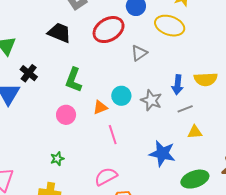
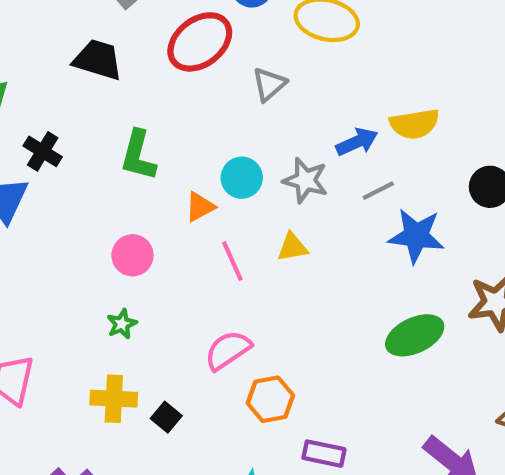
blue arrow: (178, 85) -> (357, 142), turned -114
pink circle: (66, 115) -> (132, 255), moved
yellow triangle: (195, 132) -> (292, 247), moved
blue star: (162, 153) -> (416, 236), moved

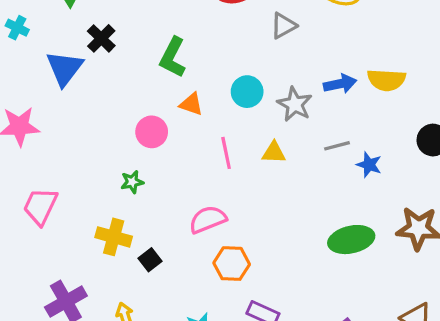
gray line: (378, 191) -> (337, 146), moved
orange triangle: (200, 207) -> (191, 104), moved, turned 35
blue star: (416, 236) -> (369, 165), size x0.6

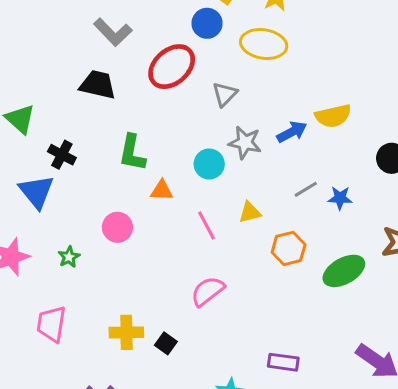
gray star: (295, 104) -> (245, 143), moved
pink circle: (152, 132) -> (117, 227), moved
green star: (132, 182) -> (69, 257), moved
orange hexagon: (232, 264) -> (289, 248), moved

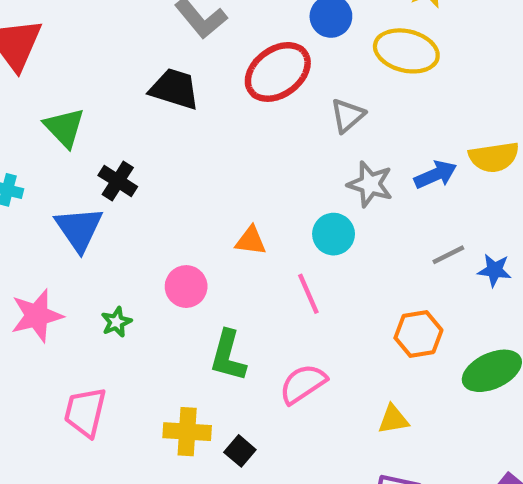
green L-shape: (132, 153) -> (228, 356), moved
cyan circle: (209, 164) -> (334, 234), moved
yellow triangle: (250, 212) -> (393, 419), moved

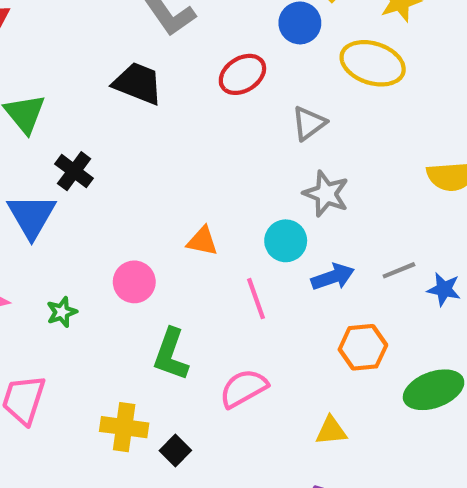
red ellipse: (278, 72) -> (242, 74), size x0.7
blue arrow: (436, 175) -> (333, 277), moved

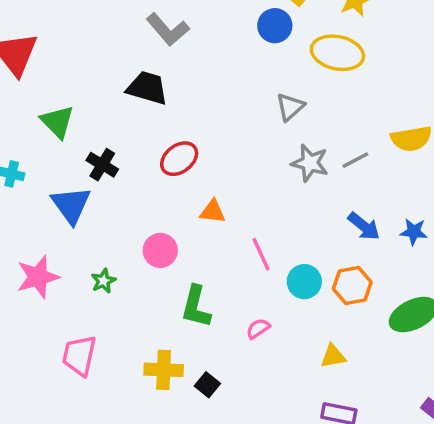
red ellipse: (242, 74) -> (179, 159), moved
cyan circle: (286, 241) -> (304, 282), moved
gray line: (399, 270) -> (355, 160), moved
blue arrow: (333, 277) -> (364, 226), moved, turned 64
pink semicircle: (244, 388) -> (258, 329), size x0.6

